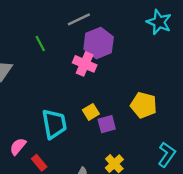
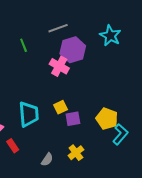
cyan star: (159, 22) -> (110, 36), moved
yellow pentagon: (144, 105) -> (107, 119), moved
cyan L-shape: (167, 155) -> (120, 134), moved

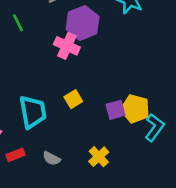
purple square: (73, 119) -> (115, 110), moved
red rectangle: (13, 146) -> (16, 155), turned -72
gray semicircle: (47, 160) -> (52, 158), moved, turned 88

